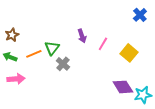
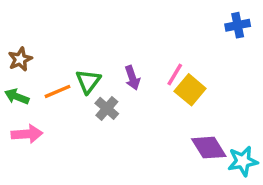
blue cross: (140, 15) -> (238, 25), turned 32
purple arrow: (82, 36) -> (132, 78), moved
yellow square: (129, 53) -> (190, 90), moved

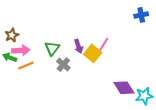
yellow square: (190, 90) -> (93, 53), moved
orange line: (58, 91) -> (26, 66), moved
pink arrow: (27, 134) -> (21, 50), moved

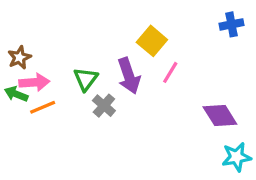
purple arrow: (78, 46) -> (129, 76), size x1.5
yellow square: (93, 53) -> (152, 41), moved
purple diamond: (124, 88) -> (220, 116), moved

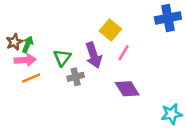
blue cross: (232, 24) -> (168, 18), size x1.5
green arrow: (16, 94) -> (28, 44), moved, turned 91
gray cross: (104, 106) -> (76, 77), turned 35
purple diamond: (220, 116) -> (127, 89), moved

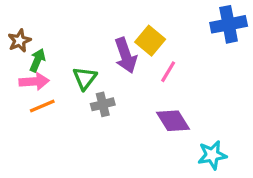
brown star: (14, 42) -> (19, 41), moved
purple arrow: (94, 55) -> (126, 55), moved
cyan star: (172, 114) -> (212, 155), moved

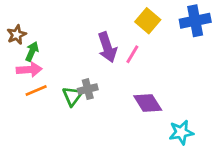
yellow square: (150, 41) -> (148, 21), moved
pink line: (168, 72) -> (132, 54), moved
green triangle: (85, 78) -> (72, 96), moved

